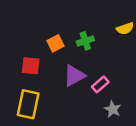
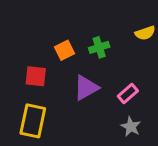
pink rectangle: (100, 84) -> (128, 93), moved

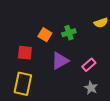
orange square: (65, 50) -> (45, 35), turned -32

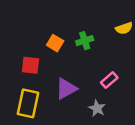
purple triangle: (60, 61) -> (66, 89), moved
gray star: (91, 88) -> (97, 108), moved

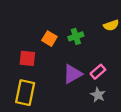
purple triangle: (66, 89) -> (73, 74), moved
gray star: (97, 108) -> (98, 95), moved

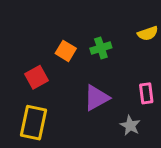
red square: (27, 58) -> (36, 77), turned -35
pink rectangle: (98, 72) -> (146, 93), moved, turned -56

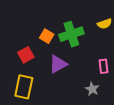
green cross: (101, 48) -> (71, 34), size x1.6
purple triangle: (97, 98) -> (58, 64), moved

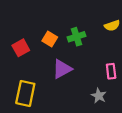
green cross: (71, 34) -> (77, 37), size x0.7
red square: (26, 55) -> (21, 48), moved

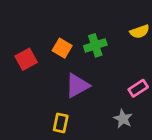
pink rectangle: (111, 71) -> (138, 88), turned 64
yellow rectangle: (25, 93) -> (61, 123), moved, size x0.6

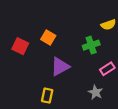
green cross: (95, 45) -> (91, 45), moved
red square: (26, 59) -> (20, 46), turned -35

